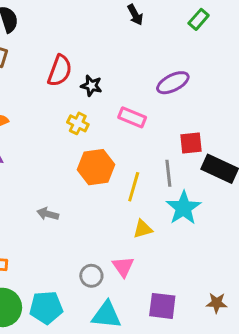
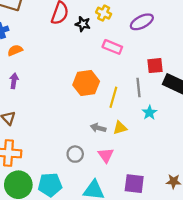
yellow cross: (78, 123) -> (104, 13), moved
cyan star: (183, 208) -> (149, 113), size x0.6
gray arrow: (48, 214) -> (98, 128), moved
gray circle: (91, 276) -> (75, 154), moved

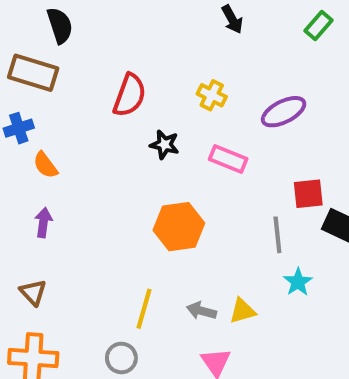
black star: (83, 24) -> (165, 145), moved
orange semicircle: (15, 50) -> (45, 165), turned -104
yellow line: (113, 97) -> (144, 309), moved
gray circle: (75, 154) -> (121, 358), moved

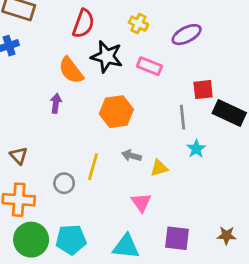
black star: (165, 145) -> (107, 57), size x1.6
orange semicircle: (45, 165) -> (71, 70), moved, size x1.5
purple arrow: (43, 223) -> (56, 103), moved
gray arrow: (201, 311) -> (132, 156), moved
gray circle: (121, 358) -> (64, 183), moved

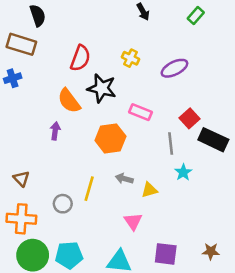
pink rectangle: (149, 66) -> (141, 112), moved
red square: (203, 90) -> (189, 118), turned -36

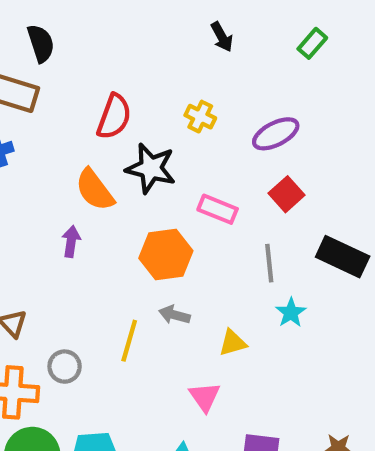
red square: (189, 118) -> (286, 194), moved
gray arrow: (124, 179) -> (174, 315), moved
gray circle: (63, 204) -> (65, 367), moved

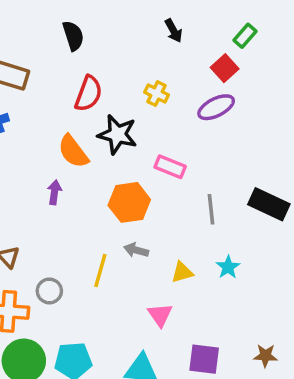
black semicircle: (41, 43) -> (73, 36), moved
red square: (286, 194) -> (225, 68), moved
cyan star: (291, 313) -> (228, 267), moved

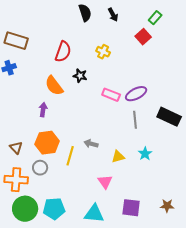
black semicircle: (73, 36) -> (85, 13), moved
purple ellipse: (216, 107) -> (136, 94), moved
black star: (117, 134) -> (80, 76), size x0.6
orange hexagon: (129, 202) -> (47, 143), moved

